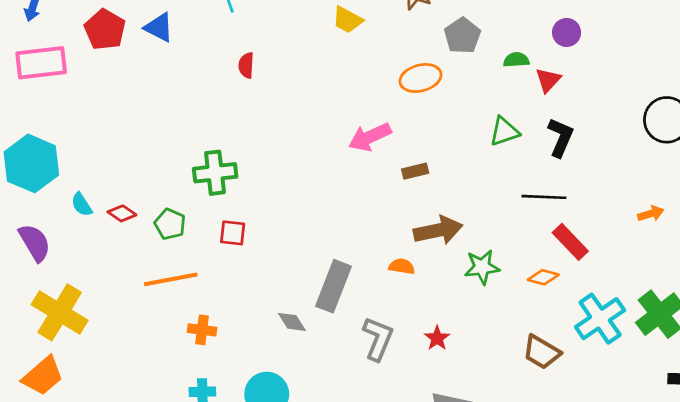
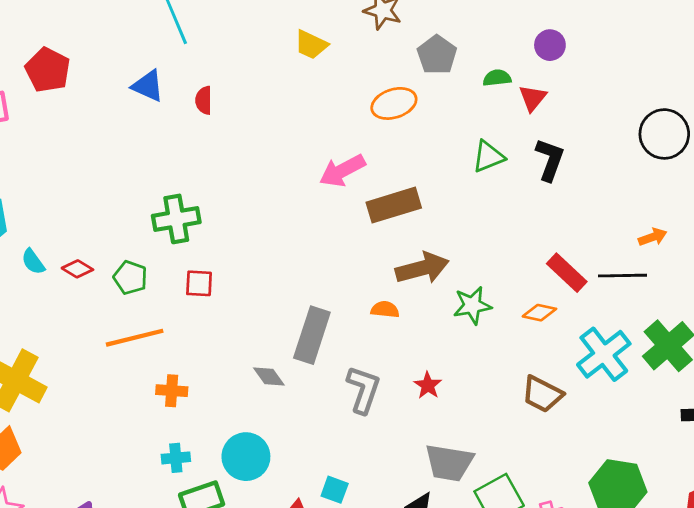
blue triangle: (159, 27) -> (148, 86), moved
brown rectangle: (415, 171) -> (394, 205), size x1.8
black line: (544, 197) -> (623, 276), moved

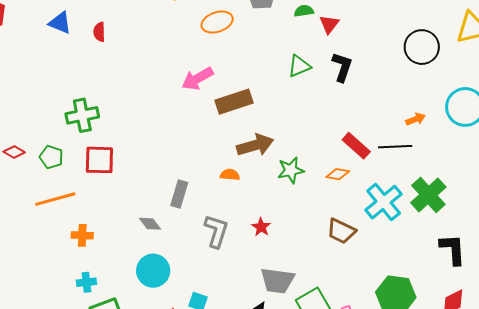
orange ellipse: (394, 103) -> (217, 22), moved
red square: (199, 283) -> (99, 160), size x1.5
gray rectangle: (312, 335) -> (179, 194), size x0.7
cyan circle: (246, 457) -> (153, 271), moved

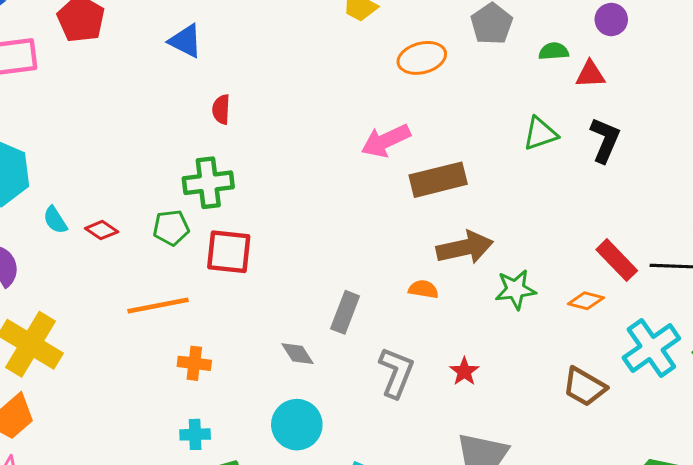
red triangle: (329, 24) -> (590, 74), turned 45
red semicircle: (99, 32) -> (221, 109), moved
green pentagon: (51, 157) -> (171, 228), moved, turned -30

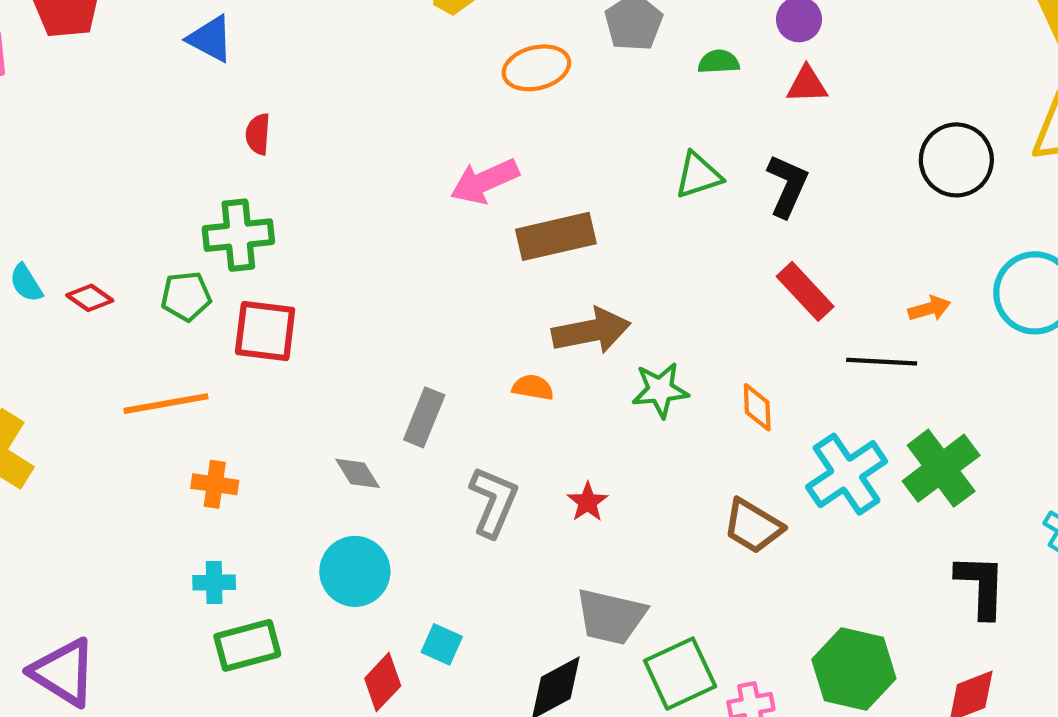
red triangle: (590, 74) -> (807, 85), moved
red rectangle: (617, 260) -> (805, 291), moved
orange diamond: (586, 301) -> (757, 407), turned 72

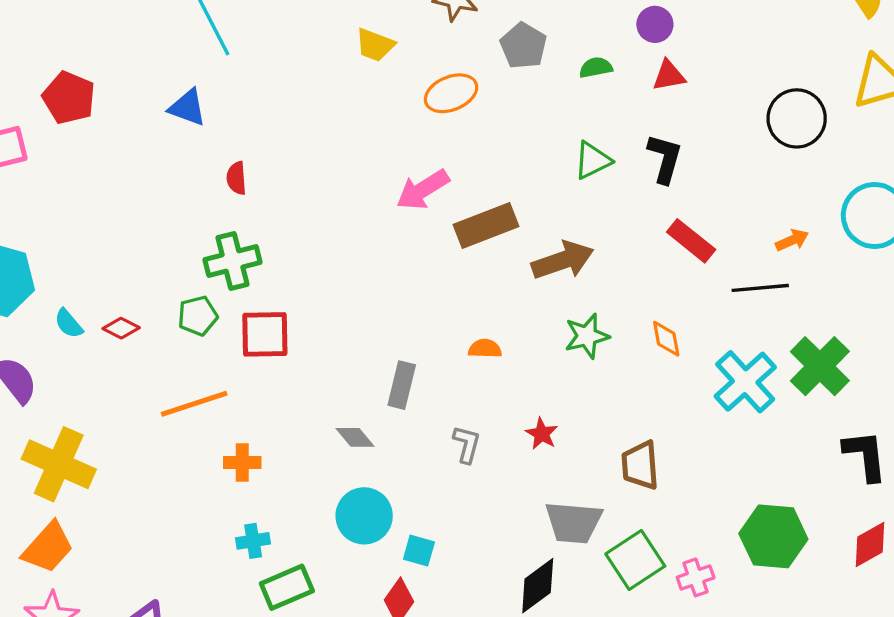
brown arrow: (591, 331) -> (563, 260), moved
gray L-shape: (494, 502) -> (467, 444), size x0.7
brown trapezoid: (753, 526) -> (640, 465), moved, turned 63
cyan square: (442, 644) -> (419, 551), moved

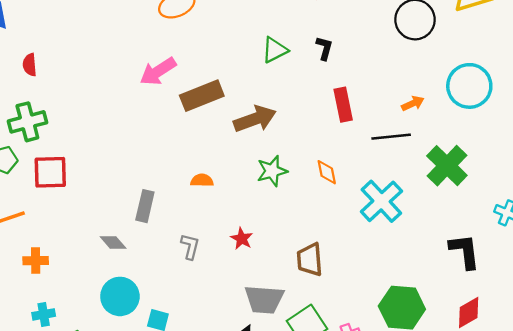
black L-shape: (665, 158) -> (324, 48), size x0.7
red rectangle: (691, 241) -> (343, 105), turned 40
green cross: (820, 366) -> (447, 166), moved

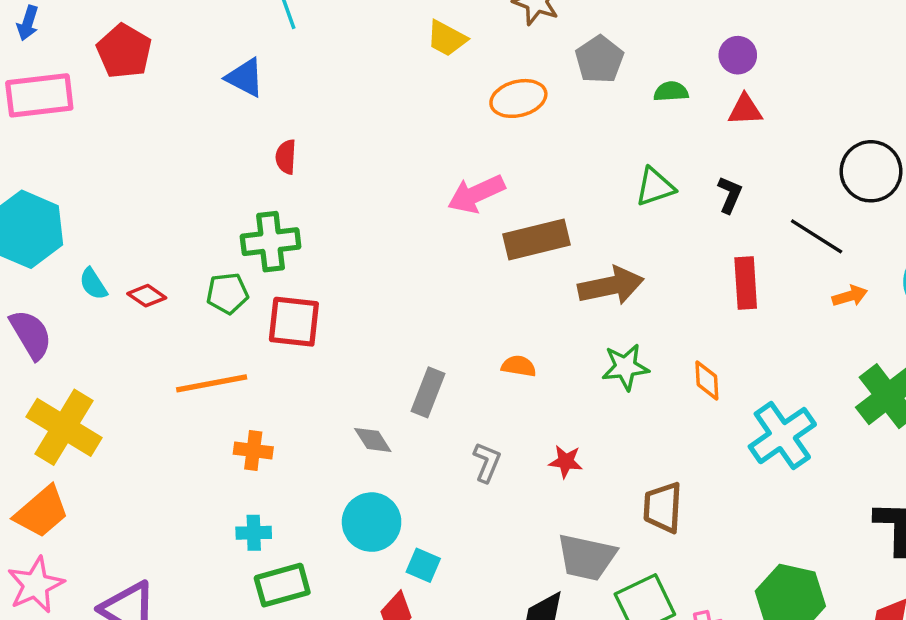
black line: (391, 137) -> (817, 236), moved, turned 30
red star: (242, 239) -> (566, 462), turned -30

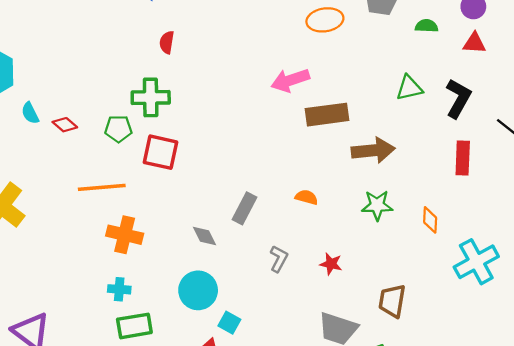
black L-shape: (730, 195) -> (458, 98), size x1.6
orange cross: (253, 451) -> (125, 235), size x1.4

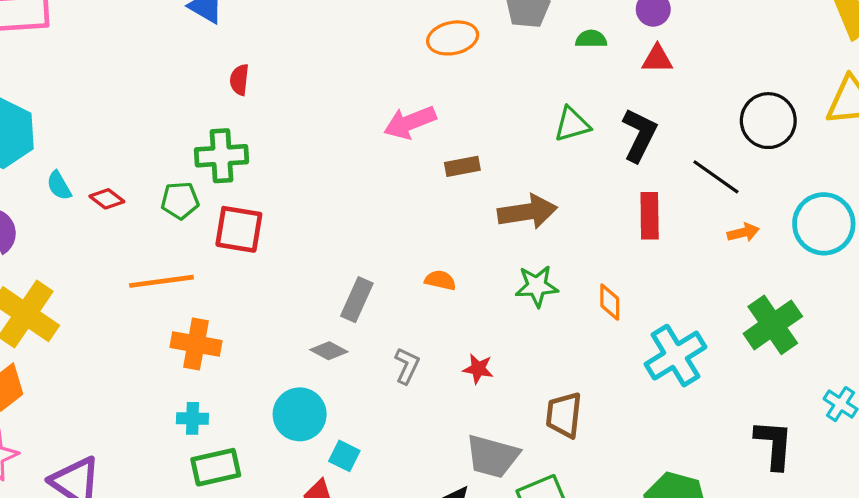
brown rectangle: (327, 115) -> (462, 166), size x0.6
gray diamond: (205, 236) -> (329, 351), moved, turned -32

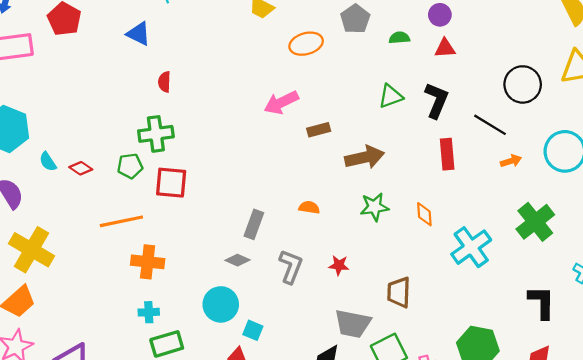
gray L-shape: (407, 366) -> (291, 267), size x1.4

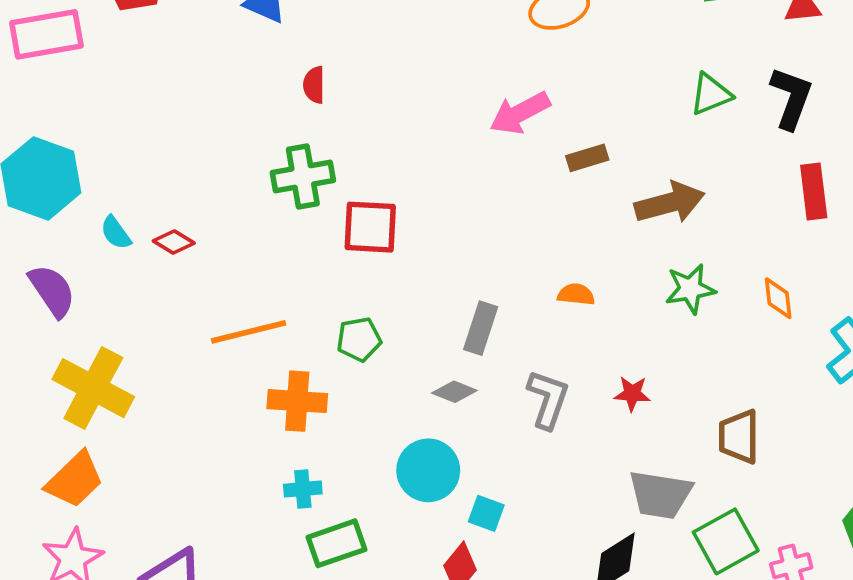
green pentagon: (130, 166) -> (359, 339), moved
red square: (171, 183) -> (370, 227), moved

